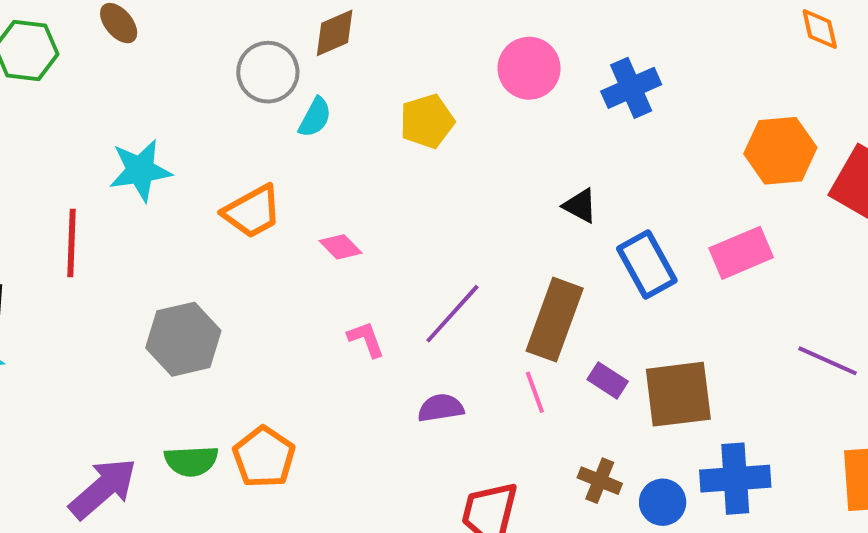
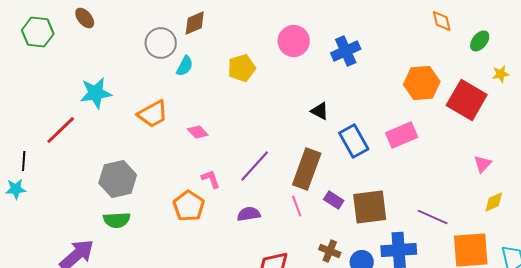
red line: (72, 243) -> (61, 130), turned 44
purple line: (828, 361) -> (433, 217), moved
orange pentagon: (264, 457) -> (189, 206), moved
green semicircle: (191, 461) -> (117, 220), moved

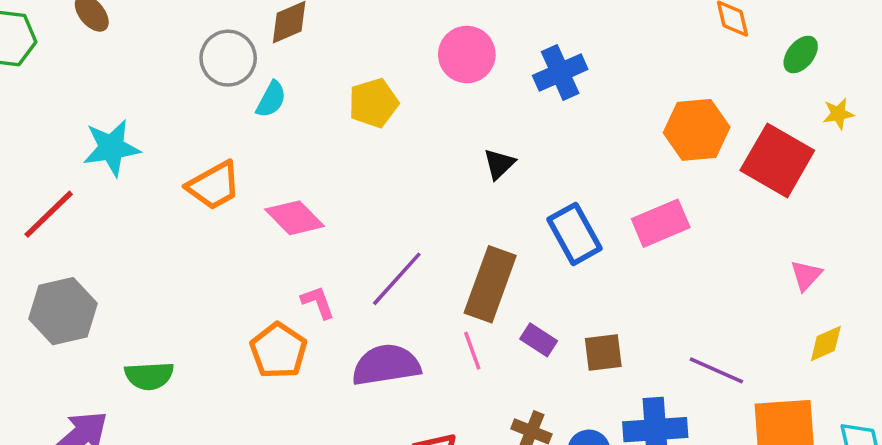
black triangle: (320, 111) -> (499, 164), moved, turned 48
pink diamond: (198, 132) -> (295, 218), size x1.5
gray hexagon: (118, 179) -> (63, 311), moved
brown square: (370, 207) -> (603, 352), size x0.6
purple semicircle: (249, 214) -> (386, 365), size x1.6

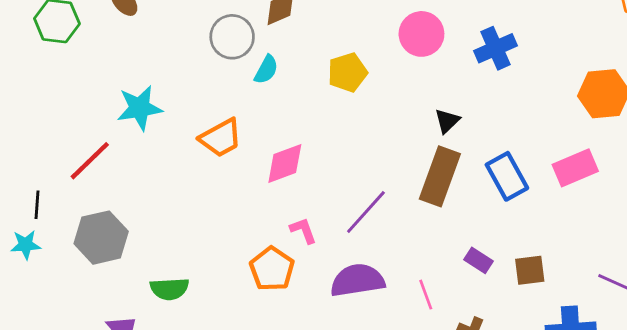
pink diamond: (295, 218) -> (285, 164), turned -66
brown rectangle: (490, 284) -> (440, 176), moved
pink line: (472, 351) -> (426, 295), moved

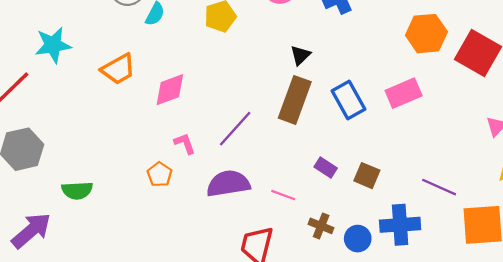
orange pentagon: (272, 269) -> (160, 174), size x0.7
brown square: (530, 270) -> (367, 176), turned 30
pink line: (426, 295) -> (283, 195), turned -50

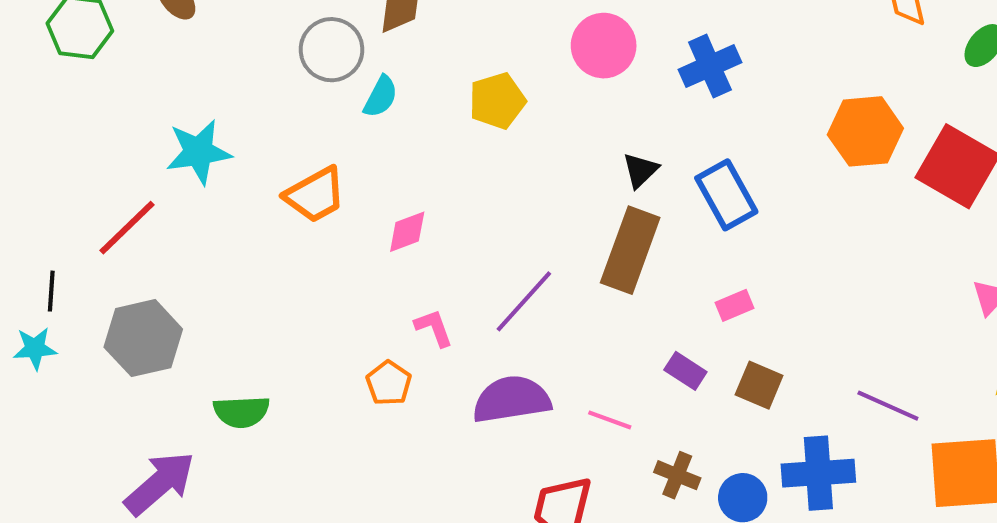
pink diamond: (170, 90) -> (407, 232), size x0.7
pink rectangle: (404, 93) -> (735, 305), moved, size x0.6
blue rectangle: (349, 100) -> (726, 195), moved

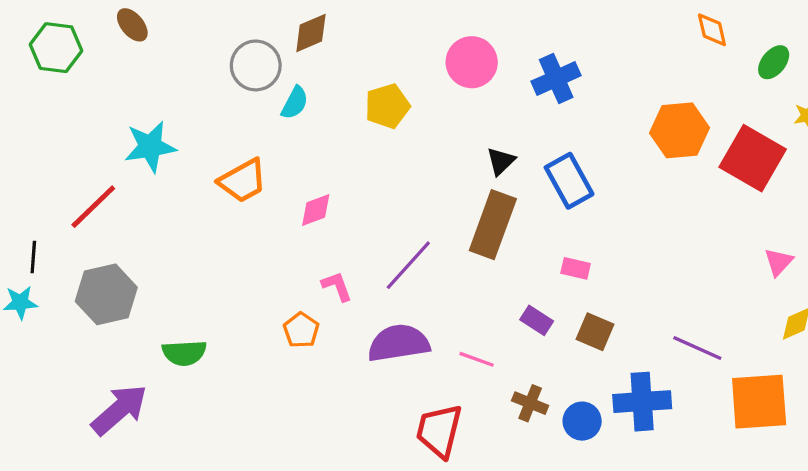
pink rectangle: (735, 305) -> (576, 268), turned 36

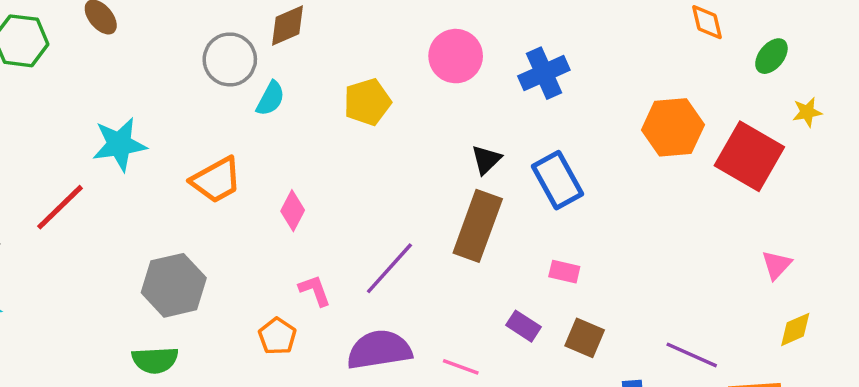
pink diamond: (316, 210) -> (293, 211), turned -42
gray hexagon: (106, 294) -> (174, 285), moved

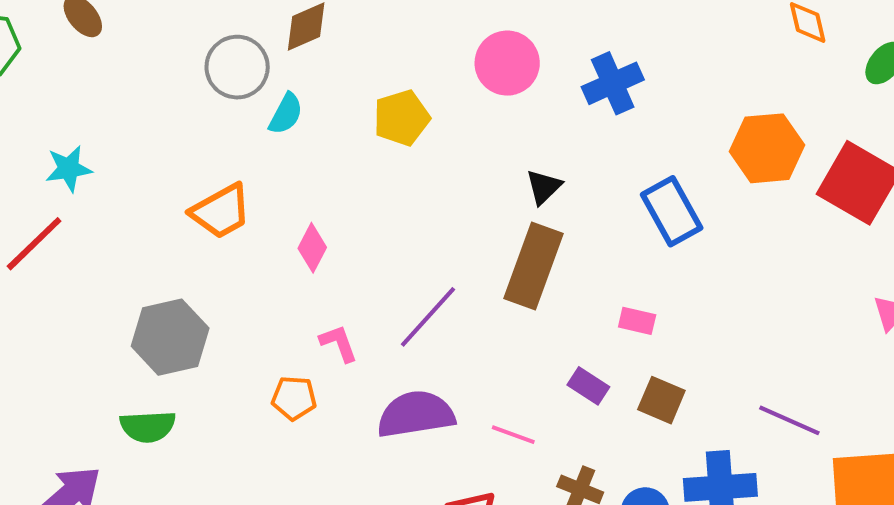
cyan star: (119, 144) -> (69, 169), moved, size x0.7
blue rectangle: (558, 180) -> (672, 211), moved
orange pentagon: (277, 336) -> (294, 398), turned -30

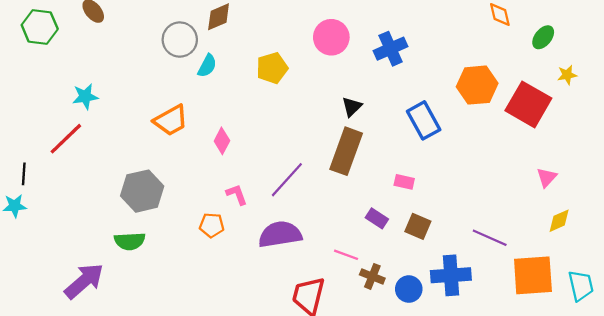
pink line: (513, 435) -> (346, 255), moved

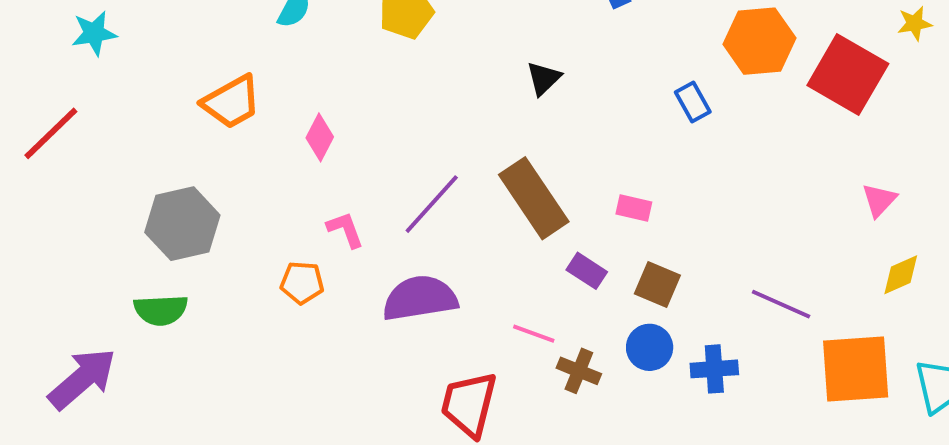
cyan star: (85, 96) -> (94, 33), moved
blue rectangle: (424, 120) -> (693, 102), moved, size x0.6
brown rectangle: (346, 151) -> (534, 198), moved, turned -54
blue cross: (451, 275) -> (714, 369), size x0.7
blue circle: (409, 289) -> (650, 347), moved

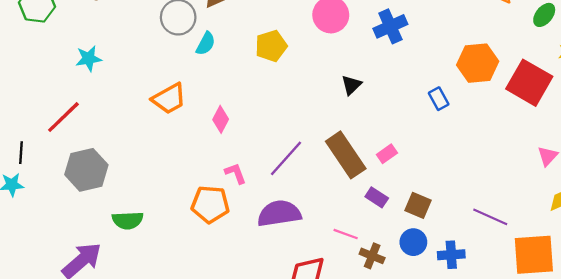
pink rectangle: (634, 208) -> (387, 154), moved, turned -48
gray hexagon: (182, 224) -> (86, 170), moved
orange pentagon: (302, 283) -> (210, 204), size x1.5

